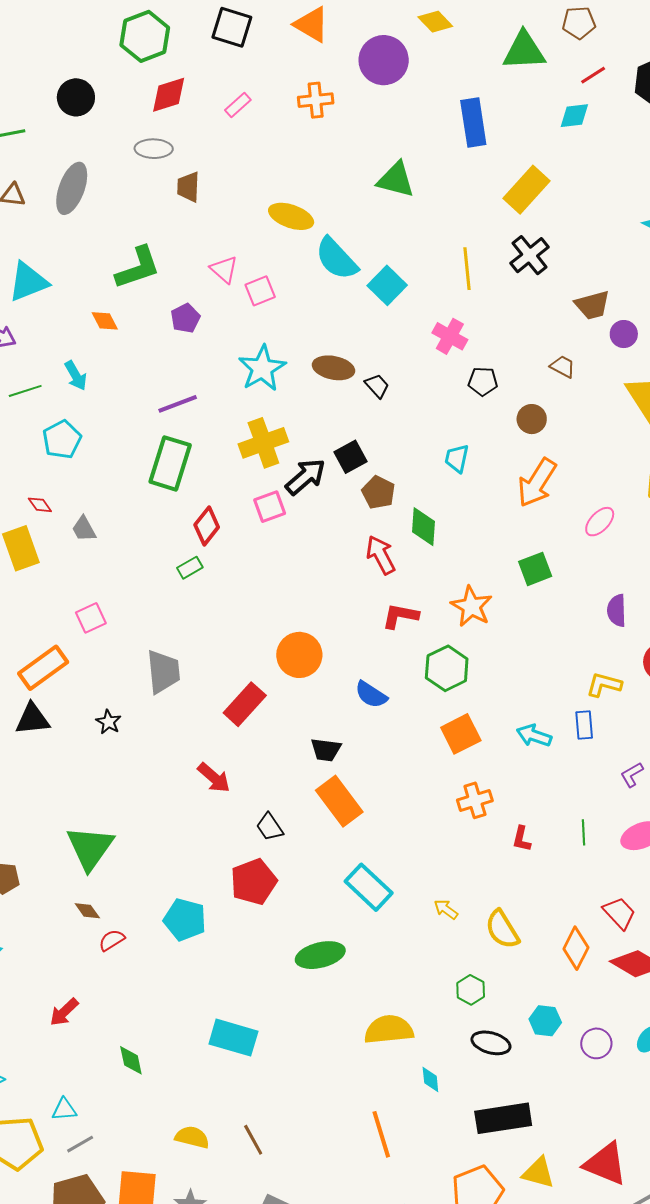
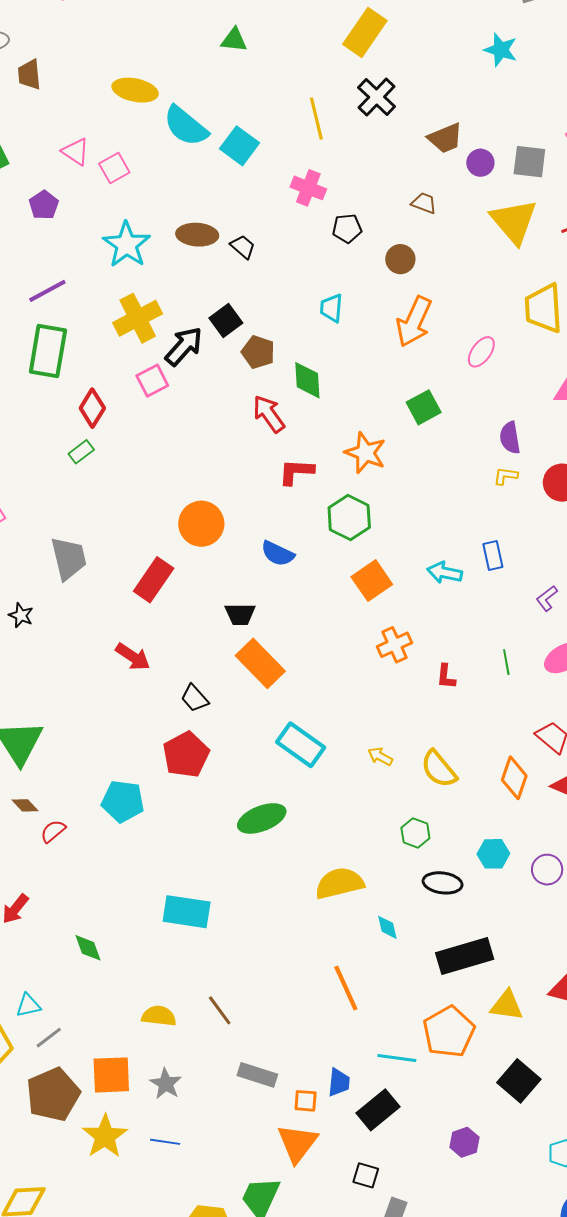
green triangle: (396, 180) -> (234, 40), size x0.7
yellow L-shape: (604, 685) -> (506, 476), moved, size x0.7

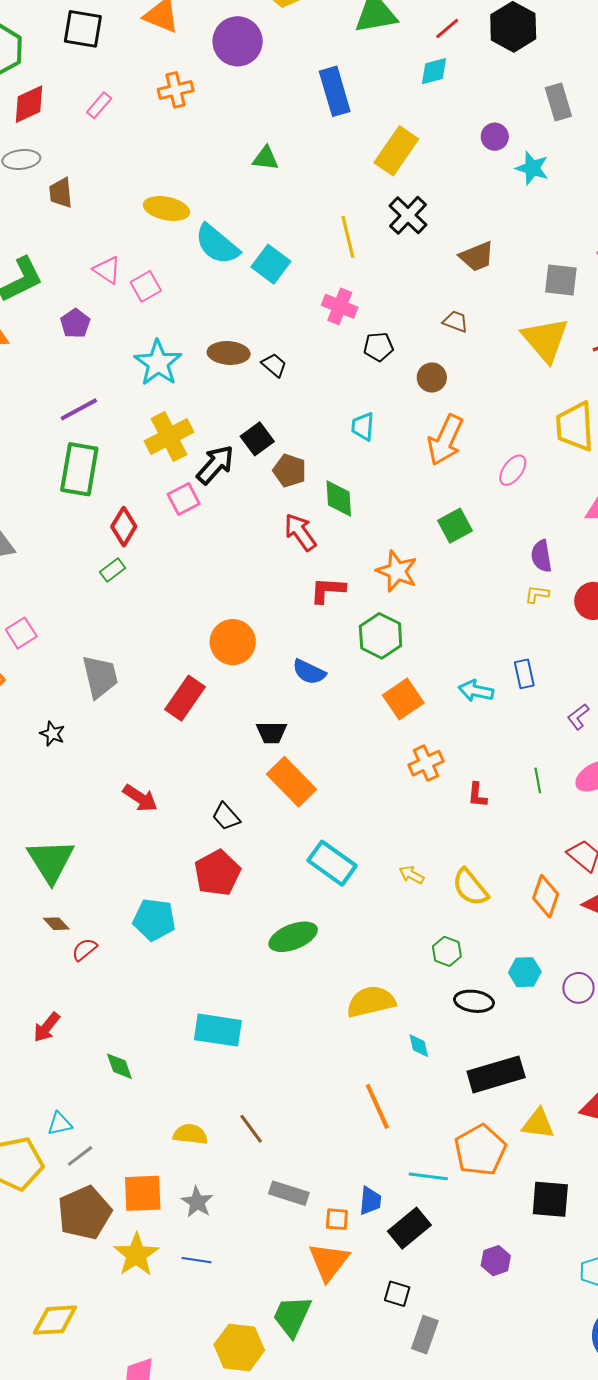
purple circle: (480, 163) -> (495, 137), moved
red arrow: (133, 657) -> (140, 798), moved
black square: (519, 1081) -> (550, 1199), turned -36

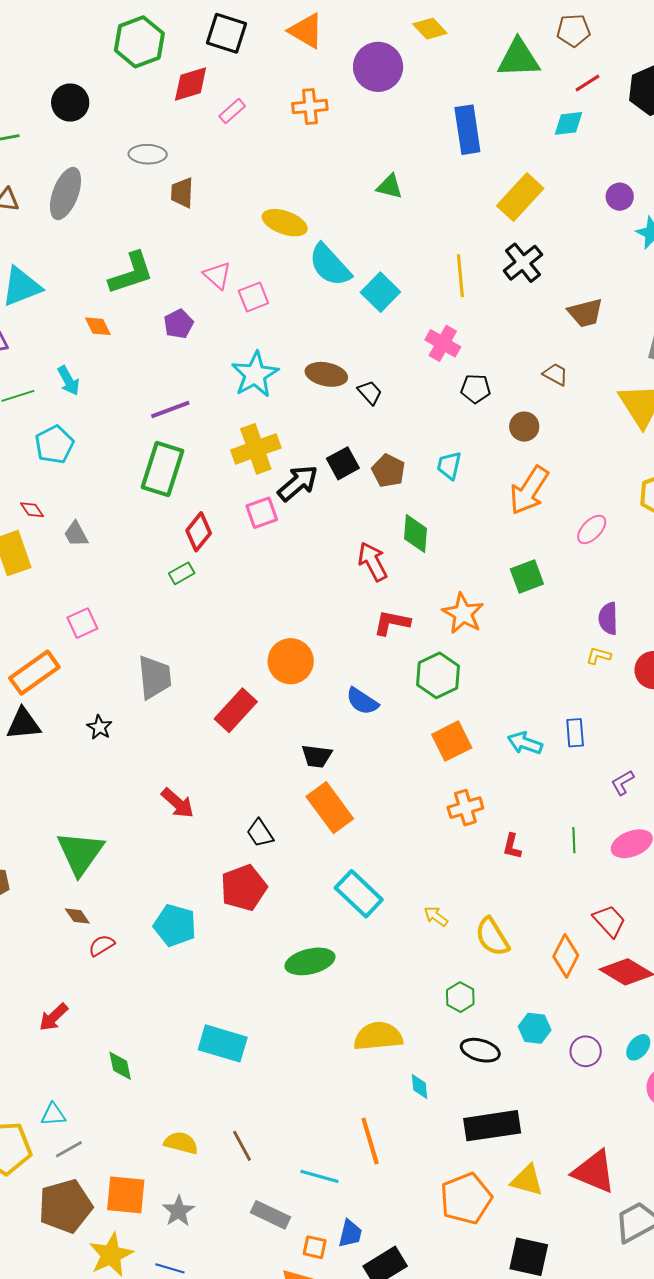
red diamond: (29, 104) -> (191, 84), moved
brown pentagon: (290, 471) -> (388, 471), moved
cyan line: (428, 1176) -> (319, 1176), moved

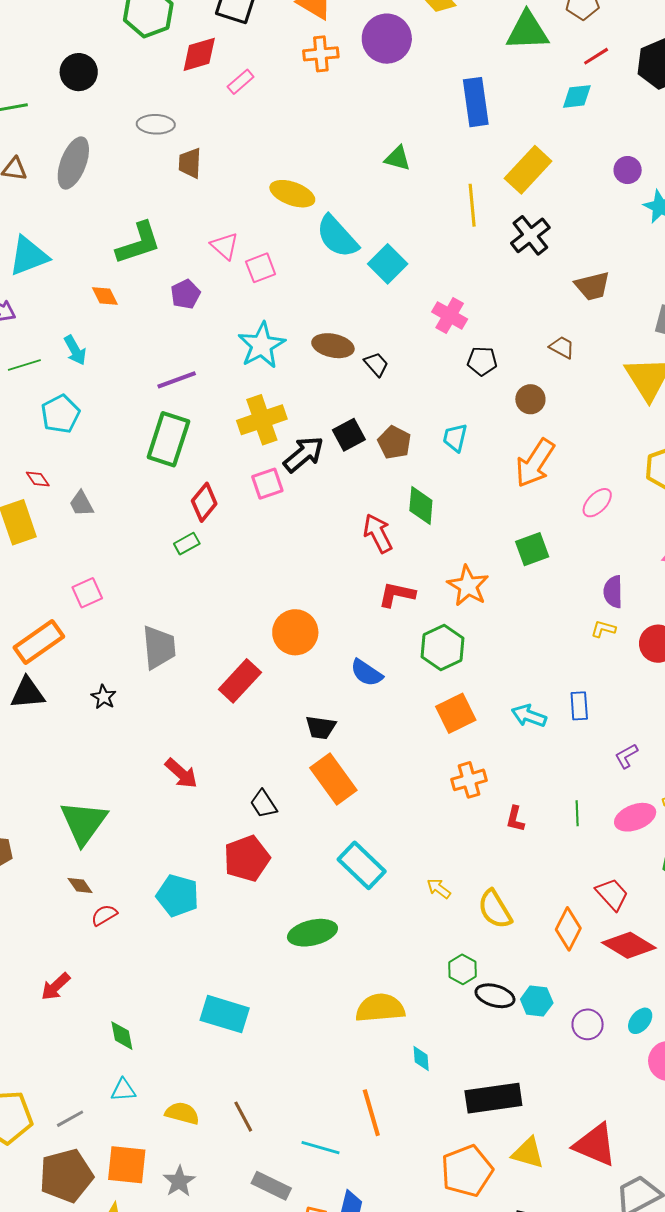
orange cross: (310, 107) -> (321, 54), moved
yellow line: (460, 276) -> (472, 205), moved
black ellipse: (480, 1050) -> (495, 996), moved
cyan triangle: (53, 1115) -> (123, 1090), moved

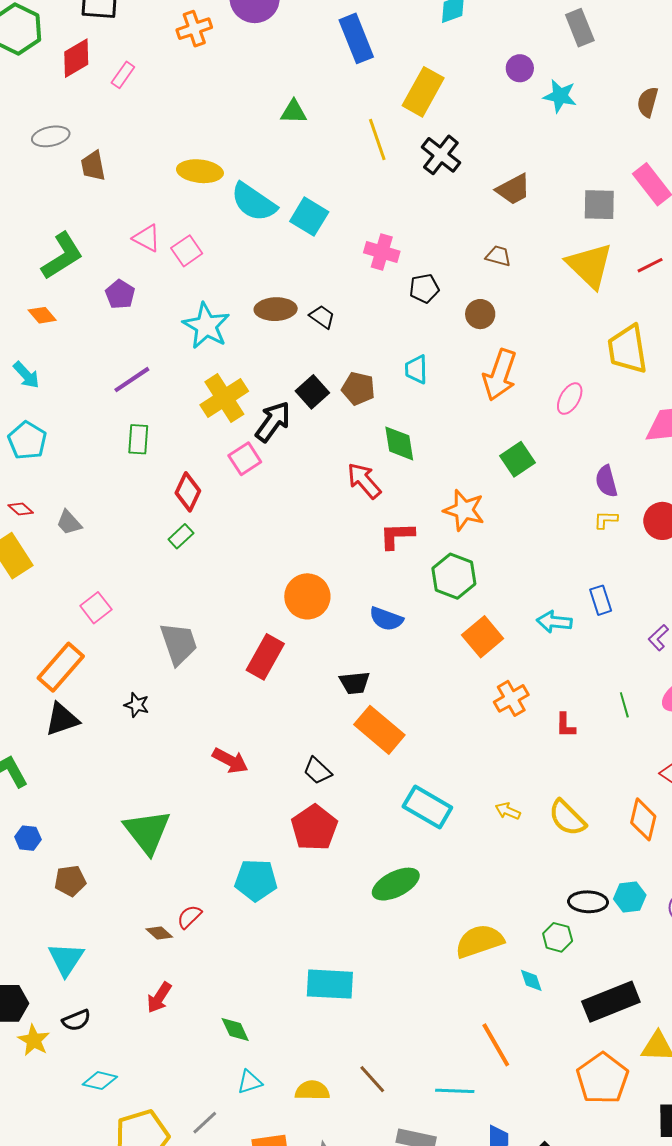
green rectangle: (168, 439) -> (138, 439), size x0.6
brown diamond: (80, 886) -> (159, 933), moved
green hexagon: (463, 969) -> (558, 937), moved

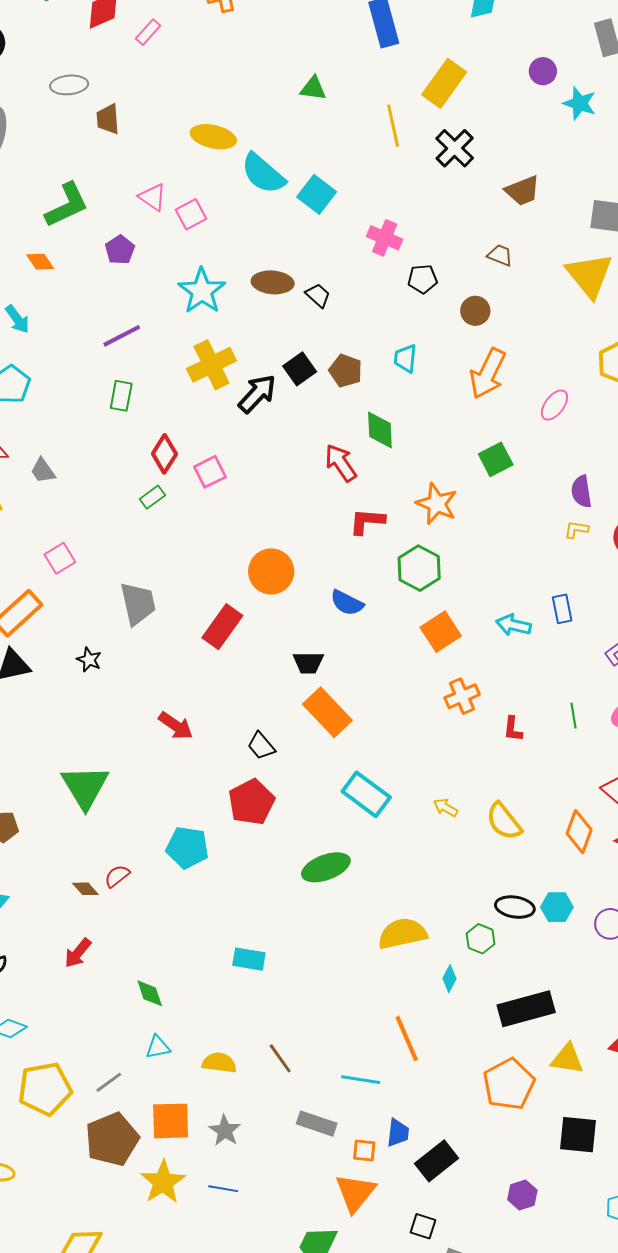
pink square: (245, 459) -> (210, 472), moved
cyan diamond: (531, 980) -> (449, 979), turned 40
cyan rectangle: (330, 984) -> (249, 959), size x0.7

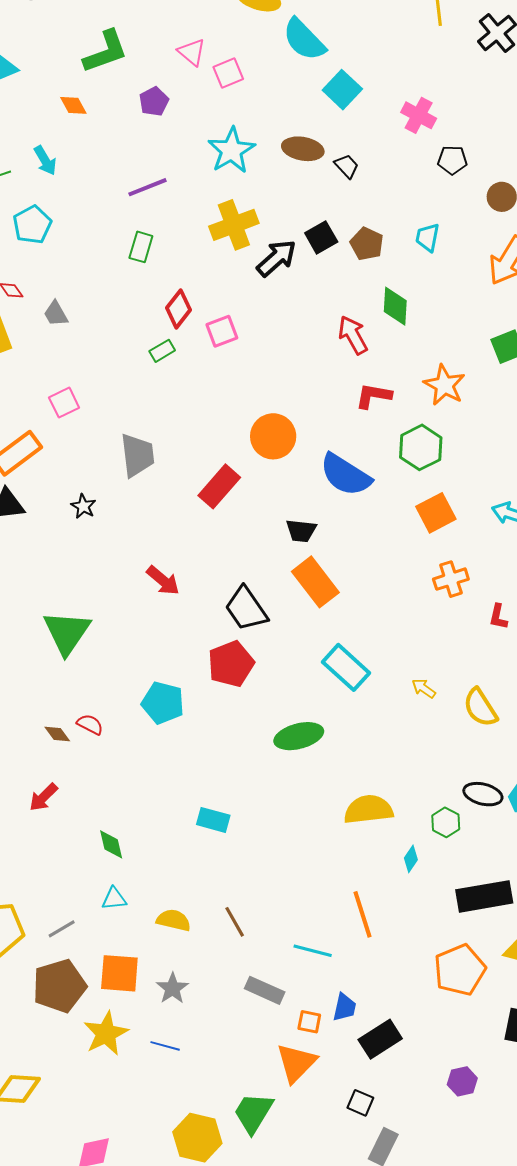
cyan square: (317, 194) -> (342, 90), moved
blue semicircle: (347, 603) -> (345, 475), size x1.6
black trapezoid: (261, 746) -> (246, 609), size x1.6
red semicircle: (117, 876) -> (90, 724), turned 60

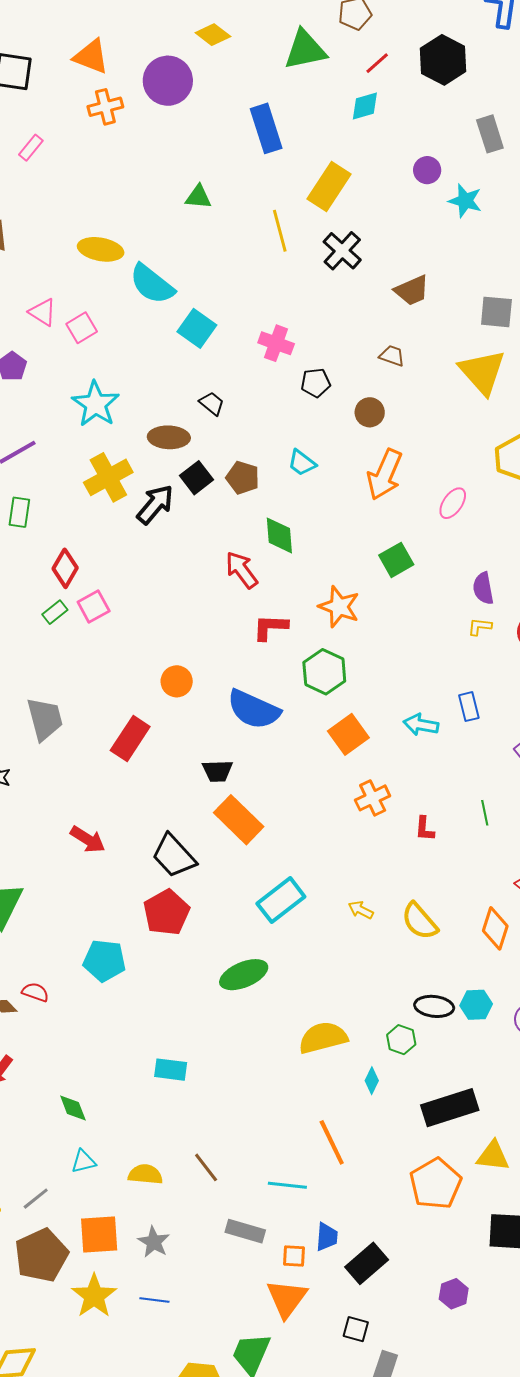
brown ellipse: (303, 149) -> (169, 437), moved
cyan trapezoid: (427, 237) -> (302, 463), turned -56
pink square: (222, 331) -> (94, 607), moved
orange circle: (273, 436) -> (177, 681), size x0.7
cyan rectangle: (346, 667) -> (281, 900), turned -72

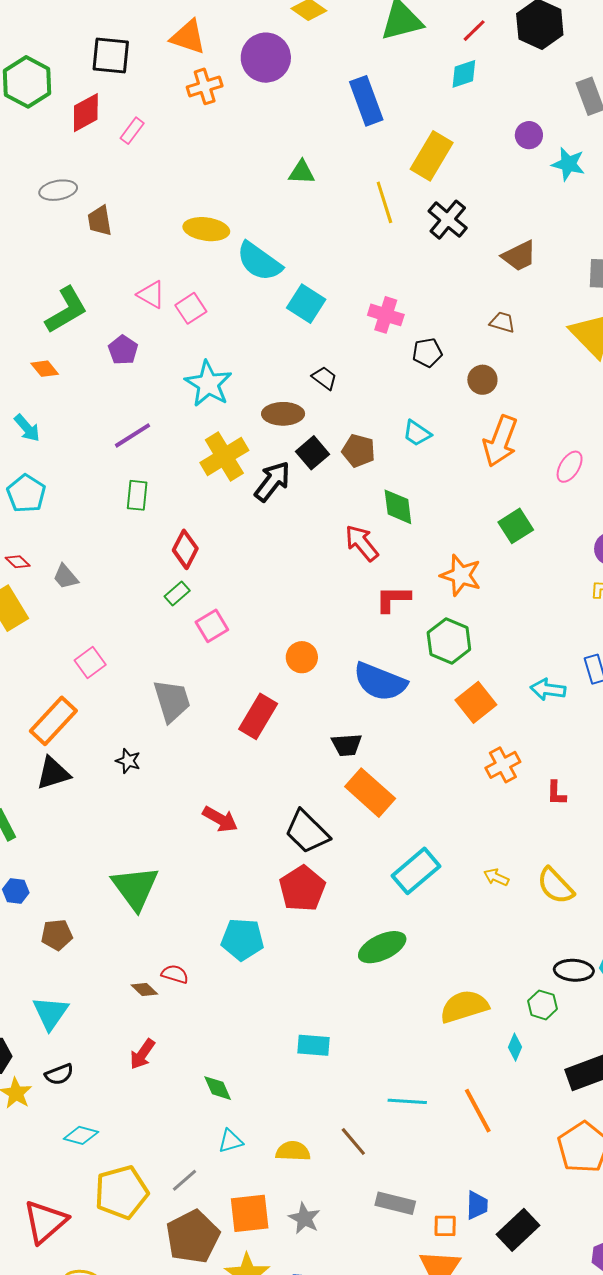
pink square: (94, 607) -> (212, 626), moved
cyan line: (287, 1185) -> (407, 1101), moved

